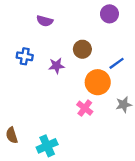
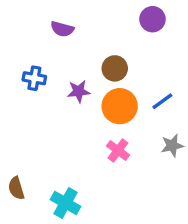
blue line: (117, 63) -> (162, 101), moved
orange circle: (98, 82) -> (120, 106), moved
cyan cross: (47, 146) -> (66, 203), turned -36

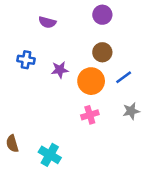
purple circle: (152, 19) -> (102, 15), moved
brown circle: (115, 68) -> (102, 52), moved
pink cross: (118, 150) -> (90, 115), turned 36

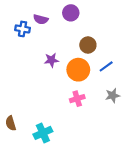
purple circle: (102, 15) -> (71, 13), moved
blue cross: (26, 60) -> (23, 29), moved
cyan cross: (50, 155) -> (43, 133), turned 36

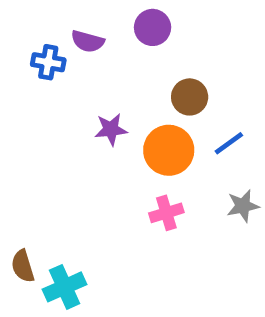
cyan cross: (43, 133) -> (64, 287), moved

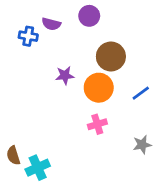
brown circle: (190, 97) -> (111, 56), size x1.4
blue line: (229, 143) -> (141, 93), moved
gray star: (243, 206) -> (142, 145), moved

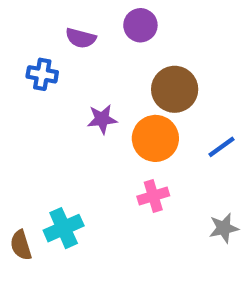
blue cross: (28, 36) -> (42, 74), moved
cyan cross: (38, 168) -> (64, 228), moved

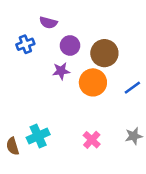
purple circle: (140, 25) -> (70, 45), moved
blue cross: (42, 74) -> (25, 44), turned -30
pink cross: (153, 196) -> (92, 140), moved, turned -30

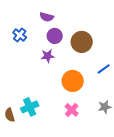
purple semicircle: (48, 23) -> (47, 17), moved
blue cross: (25, 44) -> (20, 35), turned -32
orange circle: (93, 82) -> (73, 81), moved

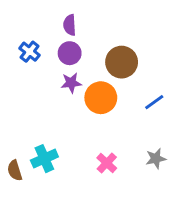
purple semicircle: (47, 17) -> (70, 25), turned 72
purple circle: (55, 36) -> (70, 53), moved
orange circle: (73, 81) -> (101, 98), moved

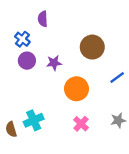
purple semicircle: (70, 25) -> (43, 19), moved
purple circle: (70, 53) -> (27, 61), moved
orange circle: (101, 98) -> (76, 89), moved

